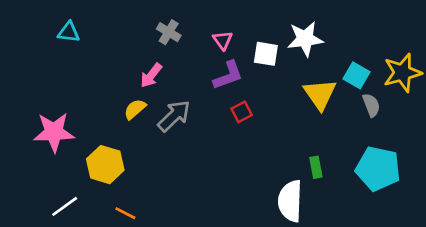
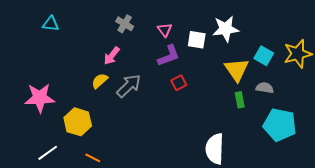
gray semicircle: (371, 105) -> (265, 88), moved, turned -60
green rectangle: (316, 167) -> (240, 100), moved

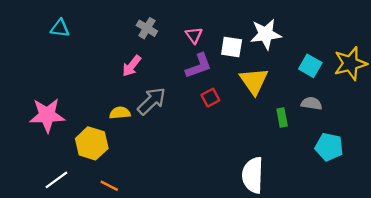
yellow triangle: (237, 70) -> (254, 81), moved
yellow semicircle: (100, 81) -> (120, 113), moved, turned 36
cyan pentagon: (280, 125) -> (329, 147), size x0.7

